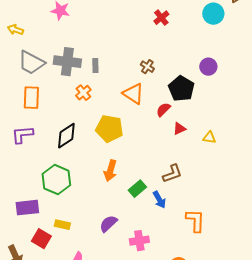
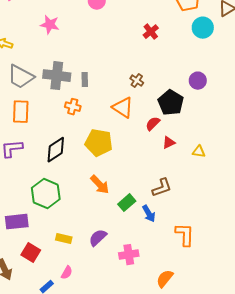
orange cross: (83, 93) -> (73, 107), turned -35
orange arrow: (110, 171) -> (100, 185), turned -60
yellow rectangle: (62, 225) -> (64, 239), moved

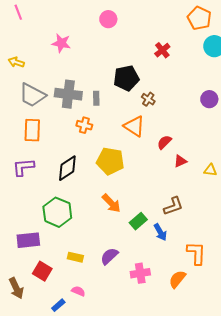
black pentagon: (171, 103) -> (126, 78), moved, turned 30
pink semicircle: (67, 273) -> (78, 291), turned -96
orange semicircle: (165, 279) -> (177, 279), moved

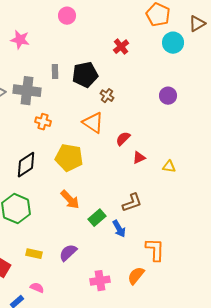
gray rectangle: (96, 98) -> (55, 72), moved
pink cross: (140, 273) -> (100, 281), moved

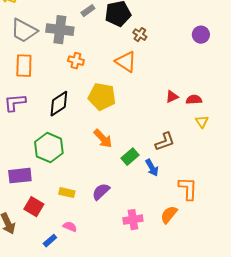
gray rectangle: (55, 72) -> (88, 11), turned 56
red semicircle: (123, 139) -> (194, 100), moved, turned 42
yellow triangle: (169, 167) -> (202, 122), moved, turned 48

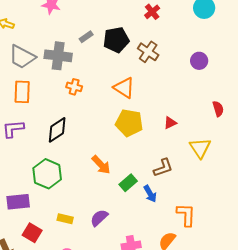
brown cross: (140, 35) -> (148, 52), moved, size x1.5
yellow pentagon: (102, 97) -> (129, 123), moved
red semicircle: (194, 100) -> (218, 109), moved, turned 77
yellow triangle: (202, 122) -> (200, 148), size x1.6

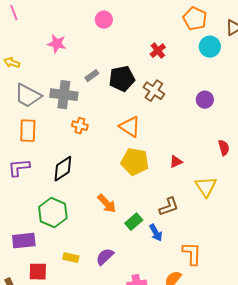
red square: (32, 233) -> (38, 272), turned -30

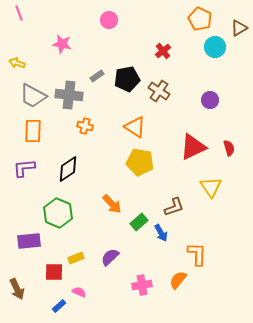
red triangle: (176, 162) -> (193, 147), moved, size x2.0
yellow rectangle: (71, 258) -> (76, 258), turned -35
red square: (38, 272) -> (54, 272), moved

